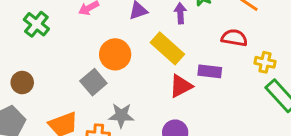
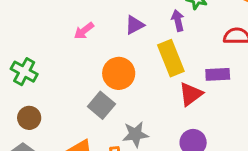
green cross: (36, 24) -> (24, 72), moved
yellow rectangle: (167, 48) -> (171, 58), turned 36

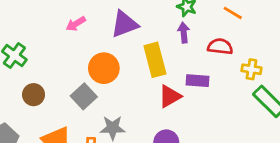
purple arrow: (178, 20) -> (184, 33), moved
purple triangle: (135, 25) -> (125, 24), size x1.5
brown circle: (29, 118) -> (34, 95), moved

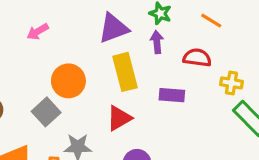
purple triangle: (125, 24) -> (113, 28), moved
red triangle: (170, 96) -> (119, 118), moved

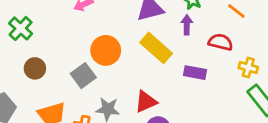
yellow rectangle: (125, 72) -> (156, 48), turned -40
red triangle: (119, 118) -> (146, 102), moved

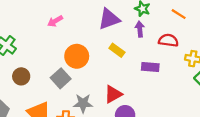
yellow rectangle: (156, 48) -> (117, 50), size x0.6

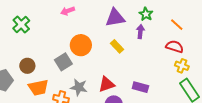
red semicircle: (168, 40) -> (175, 47), moved
purple rectangle: (150, 67) -> (140, 87), moved
brown circle: (21, 76) -> (27, 66), moved

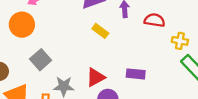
orange circle: (81, 45) -> (22, 25), moved
red semicircle: (175, 47) -> (155, 20), moved

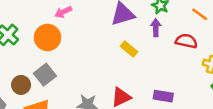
gray square: (41, 60) -> (45, 75), moved

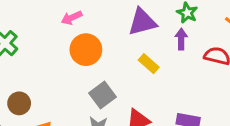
orange circle: (47, 37) -> (86, 50), moved
gray square: (45, 75) -> (102, 95), moved

